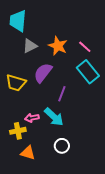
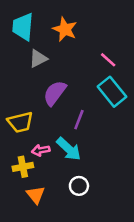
orange star: (58, 46) -> (65, 29), moved
yellow trapezoid: (16, 83) -> (20, 122), moved, turned -30
orange triangle: (28, 153) -> (36, 195), turned 35

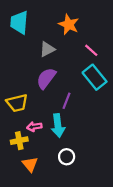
orange star: (65, 29) -> (69, 24), moved
gray triangle: (38, 59) -> (47, 49), moved
cyan arrow: (69, 149) -> (58, 126), turned 40

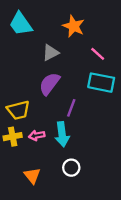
cyan trapezoid: (19, 22) -> (21, 24), turned -40
cyan rectangle: (95, 77) -> (101, 83), turned -40
yellow cross: (19, 141) -> (13, 137), moved

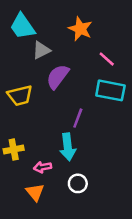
gray triangle: (51, 53) -> (41, 50), moved
purple semicircle: (49, 84) -> (58, 77), moved
yellow trapezoid: (18, 110) -> (20, 95), moved
pink arrow: (37, 135) -> (43, 167), moved

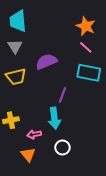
cyan trapezoid: (22, 26) -> (18, 21), turned 30
orange star: (80, 29) -> (86, 26), moved
gray triangle: (41, 50) -> (15, 46), moved, turned -35
purple semicircle: (58, 77) -> (46, 62), turned 30

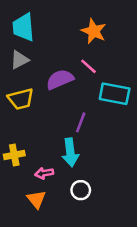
orange star: (86, 26) -> (94, 31), moved
gray triangle: (15, 46) -> (19, 60), turned 35
pink line: (86, 47) -> (89, 66), moved

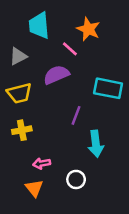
cyan trapezoid: (23, 27) -> (39, 25), moved
pink line: (89, 66) -> (70, 49), moved
cyan arrow: (70, 152) -> (96, 144), moved
yellow cross: (14, 155) -> (22, 130), moved

